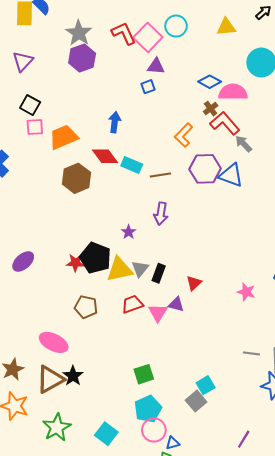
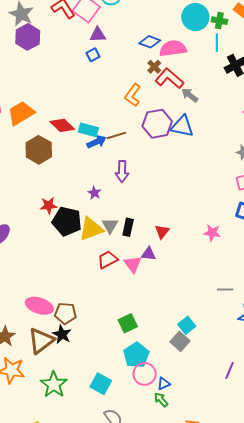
blue arrow: (115, 122) -> (97, 142), moved, turned 66
red star: (75, 263) -> (49, 206), moved
brown pentagon: (86, 307) -> (66, 313), moved

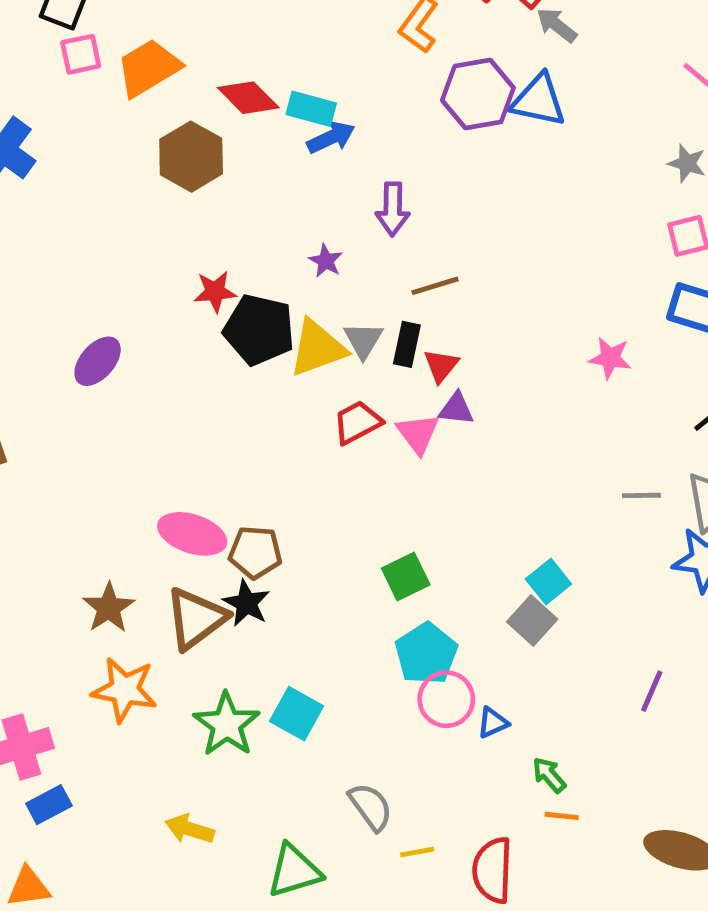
brown line: (116, 135) -> (435, 286), moved
red triangle: (162, 232) -> (441, 366), moved
cyan square: (101, 384) -> (297, 714), moved
green arrow: (161, 400) -> (549, 775), moved

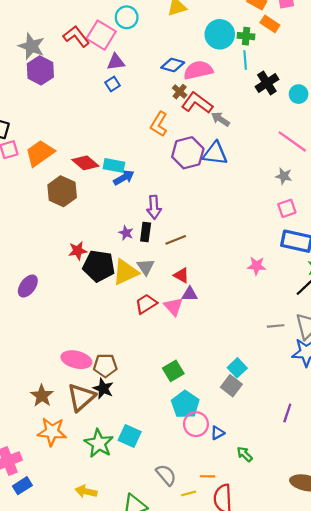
black rectangle: (407, 344) -> (146, 232), moved
red triangle: (441, 366) -> (181, 275), turned -35
orange line: (562, 816) -> (208, 476), moved

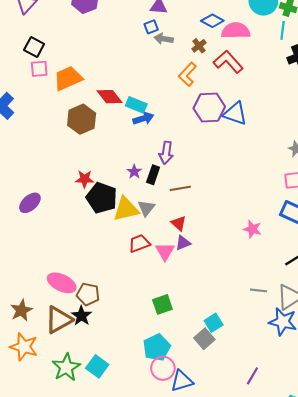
brown cross: (180, 92) -> (199, 46), moved
gray arrow: (220, 119) -> (164, 39), moved, turned -36
purple triangle: (190, 294) -> (183, 243), turned -35
green square: (173, 371) -> (162, 304), moved
blue triangle: (217, 433) -> (182, 381), size x1.6

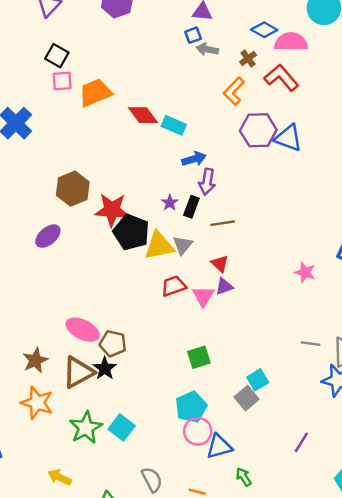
blue arrow: (143, 118) -> (194, 159), moved
brown hexagon: (82, 119) -> (73, 189), moved
red star: (85, 179) -> (112, 210), size x1.6

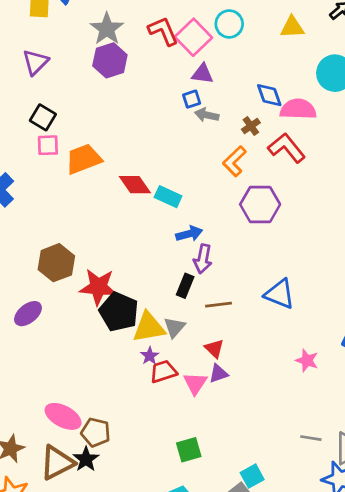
blue diamond: (264, 30) -> (269, 95), turned 40
blue triangle: (288, 138) -> (280, 294), moved
purple star: (170, 203) -> (150, 356), moved

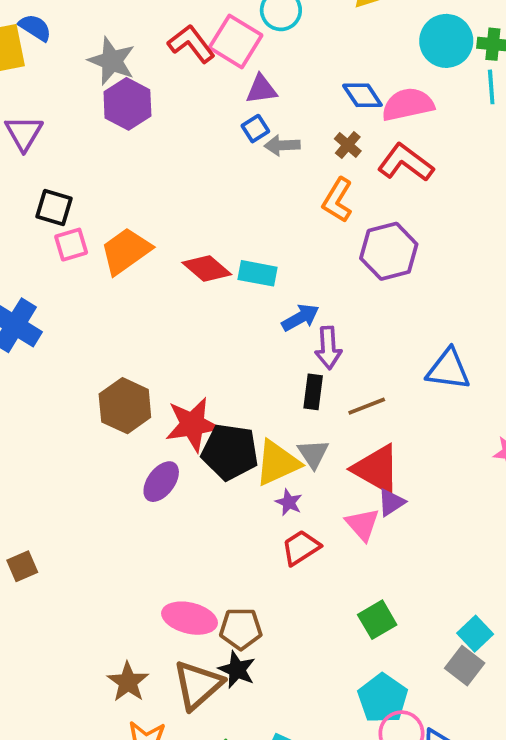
purple ellipse: (28, 314) -> (161, 482), moved
red triangle: (214, 348) -> (376, 469), size x1.8
red trapezoid: (163, 372) -> (301, 548), moved

